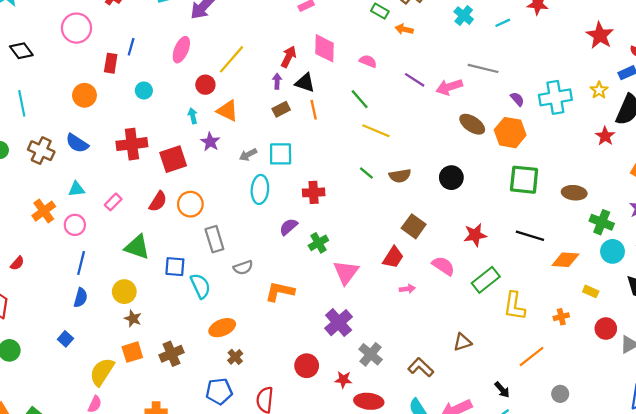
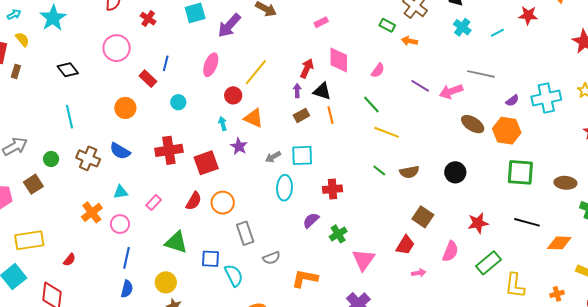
pink semicircle: (368, 61) -> (378, 70), turned 105
red rectangle: (111, 63) -> (148, 79), turned -54
purple semicircle: (517, 99) -> (512, 101), turned 96
pink semicircle: (443, 266) -> (450, 251), turned 80

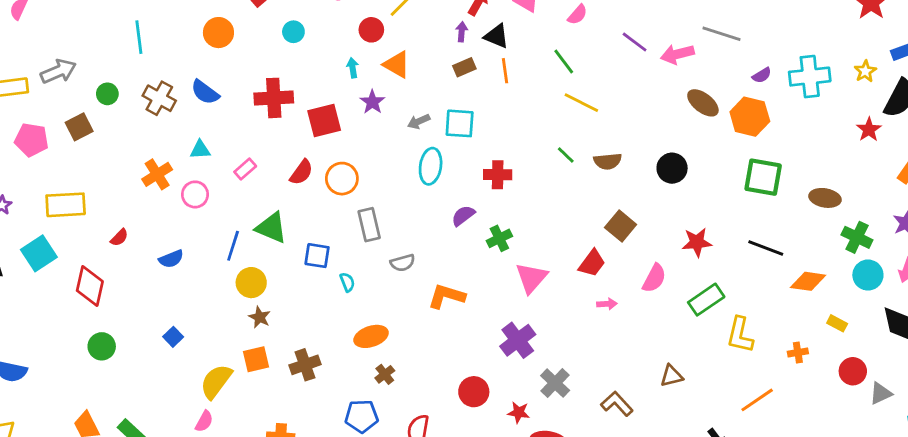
blue line: (126, 258) -> (233, 246), moved
cyan semicircle: (234, 275) -> (347, 282), size x0.6
blue semicircle: (127, 289) -> (171, 259), moved, turned 48

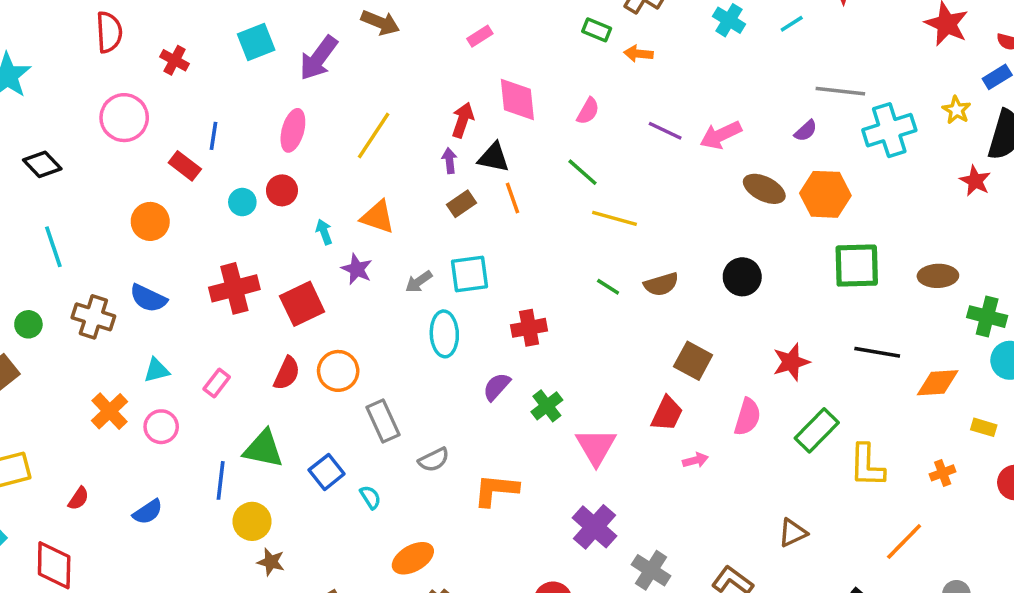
red circle: (371, 30) -> (282, 190), moved
gray line: (721, 34) -> (840, 91), moved
purple semicircle: (762, 75) -> (806, 131), moved
blue square: (317, 256) -> (327, 472), turned -36

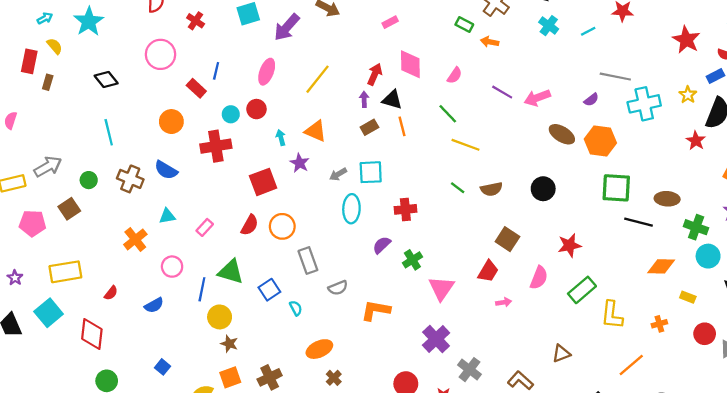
red cross: (234, 288) -> (216, 146), moved
black line: (877, 352) -> (639, 222), moved
pink circle: (161, 427) -> (172, 267), moved

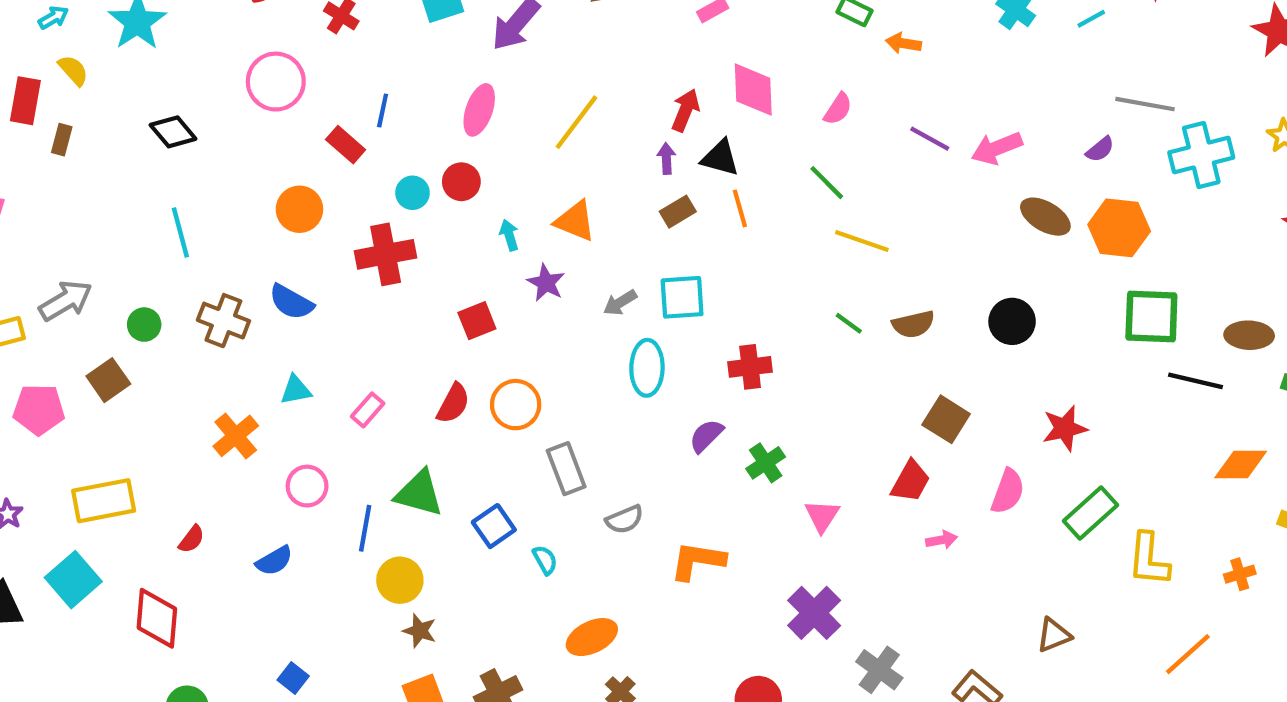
red square: (263, 182) -> (477, 321), size x0.7
pink triangle: (441, 288) -> (822, 516), size x0.7

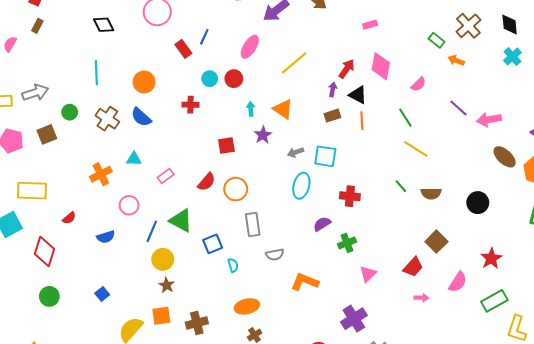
brown rectangle: (62, 140) -> (37, 26), moved
orange circle: (299, 209) -> (144, 82), moved
red cross: (386, 254) -> (190, 105), size x0.6
red star: (1065, 428) -> (491, 258), turned -30

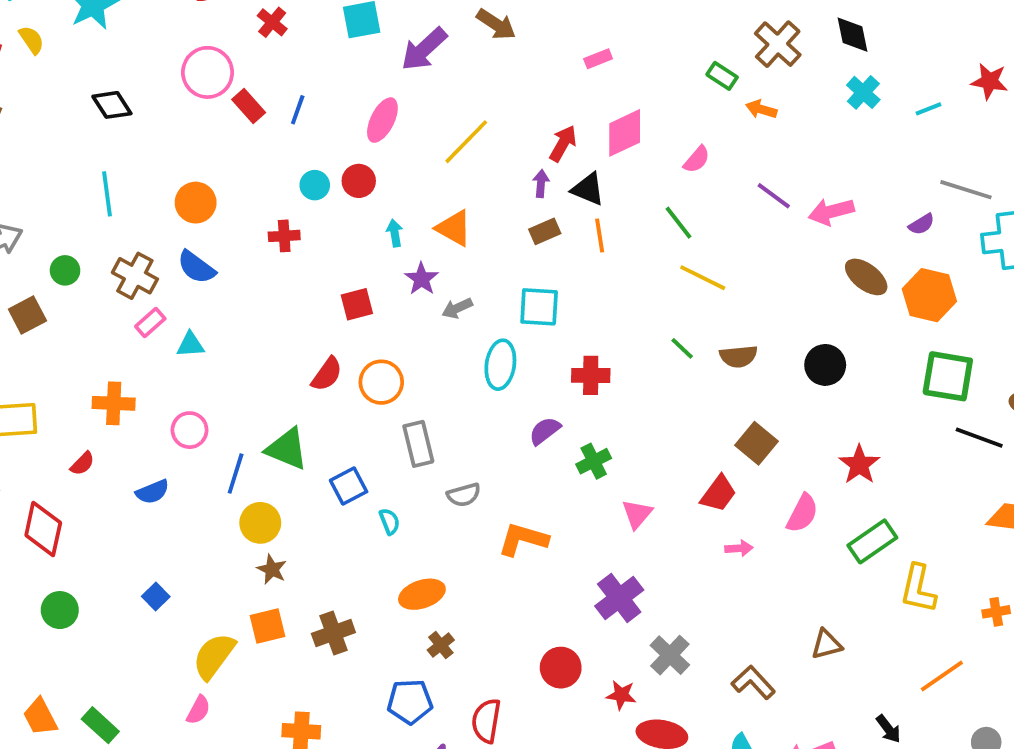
red rectangle: (183, 49) -> (249, 106), moved
pink diamond: (381, 66) -> (625, 133), turned 60
gray arrow: (296, 152) -> (457, 308), moved
orange cross: (101, 174) -> (114, 403), moved, turned 35
pink rectangle: (166, 176) -> (150, 323), moved

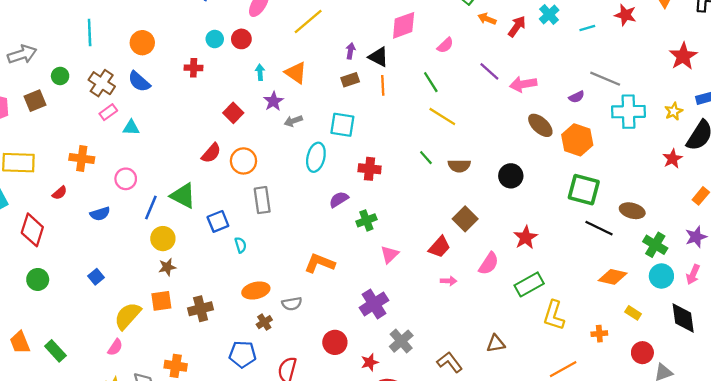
red arrow: (563, 143) -> (517, 26), moved
red square: (357, 304) -> (233, 113), turned -36
gray semicircle: (464, 495) -> (292, 304), moved
brown star: (272, 569) -> (167, 267), turned 30
red star: (621, 695) -> (370, 362), turned -30

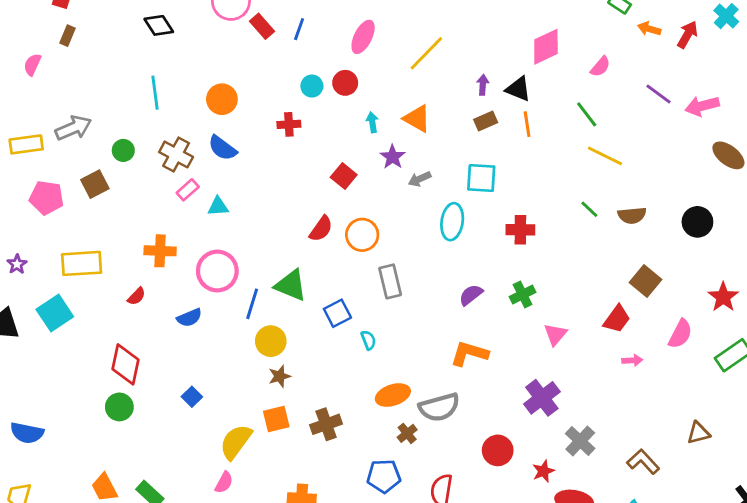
pink circle: (126, 179) -> (217, 271), size x1.5
purple semicircle: (339, 199) -> (471, 295), moved
red diamond: (32, 230) -> (125, 364), moved
gray semicircle: (292, 304) -> (439, 407), size x1.6

